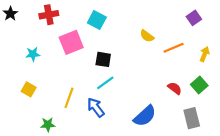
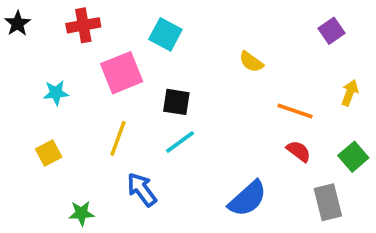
orange line: (174, 48) -> (295, 111), moved, turned 42
green square: (199, 85) -> (353, 157), moved
yellow square: (29, 89) -> (49, 153), turned 32
yellow line: (69, 98) -> (118, 138), moved
blue arrow: (96, 107) -> (142, 189), moved

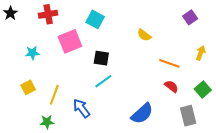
yellow line: (118, 138) -> (54, 95), moved

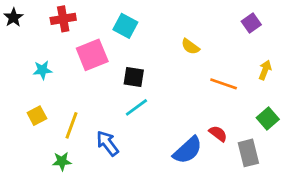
red semicircle: (171, 86) -> (218, 134), moved

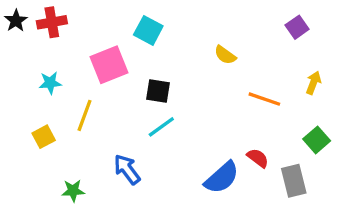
red cross: (63, 19) -> (52, 22), moved
yellow line: (71, 125) -> (85, 115), moved

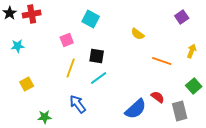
pink square: (109, 65) -> (67, 40), size x0.6
cyan star: (50, 83) -> (18, 46), moved
yellow line: (85, 115) -> (71, 68), moved

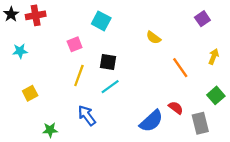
orange line: (162, 61) -> (180, 68), turned 36

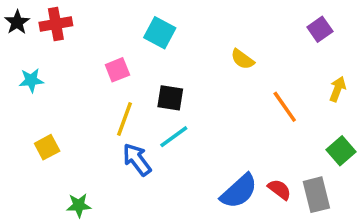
red semicircle: (176, 108) -> (279, 189), moved
blue arrow: (87, 116) -> (137, 160), moved

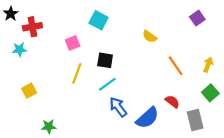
red cross: (56, 24) -> (32, 27), moved
yellow arrow: (338, 89) -> (208, 65), moved
blue arrow: (137, 160) -> (118, 107), moved
red semicircle: (279, 189) -> (172, 102), moved

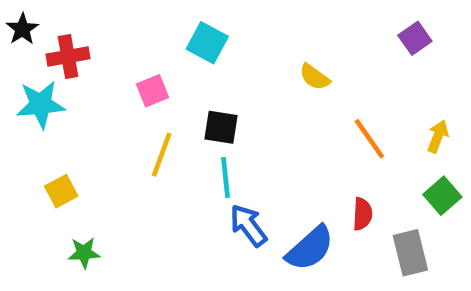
cyan star: (19, 49) -> (41, 104), size x1.5
cyan line: (107, 84) -> (226, 177), turned -60
red semicircle: (172, 102) -> (362, 214), turned 56
green star: (49, 126) -> (84, 253), moved

